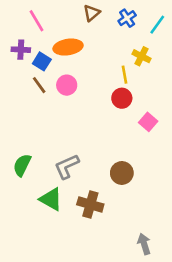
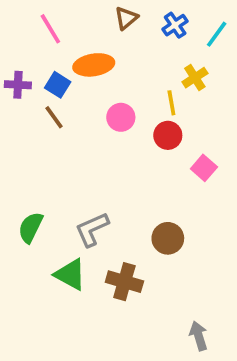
purple cross: (21, 50) -> (18, 85), moved
yellow cross: (142, 56) -> (195, 78), turned 30
pink circle: (67, 85) -> (121, 117), moved

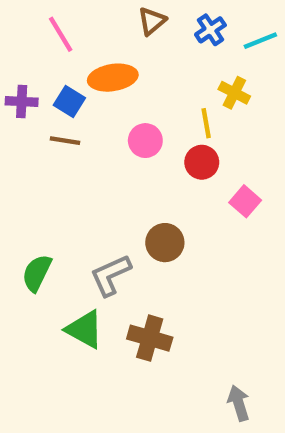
cyan line: (217, 34) -> (260, 41), turned 32
yellow cross: (195, 78) -> (234, 93), turned -30
brown line: (54, 117) -> (65, 141), turned -45
brown circle: (168, 238) -> (165, 243), moved

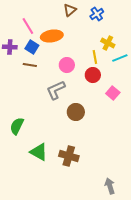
pink line: (61, 34) -> (28, 26), moved
cyan line: (260, 41) -> (120, 58), moved
gray L-shape: (111, 275) -> (56, 90), moved

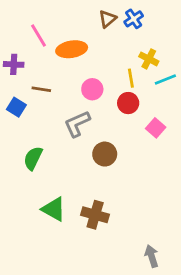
brown triangle: (70, 10) -> (107, 19), moved
blue square: (32, 47) -> (16, 107), moved
green semicircle: (17, 126) -> (33, 158), moved

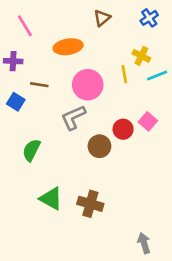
blue cross: (134, 19) -> (149, 18), moved
pink line: (39, 35) -> (25, 26), moved
pink circle: (92, 89) -> (88, 85), size x1.5
red circle: (128, 103) -> (123, 129), moved

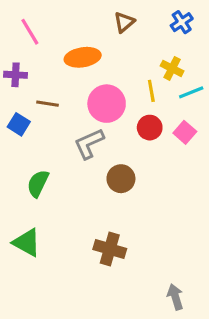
pink square: (148, 121) -> (185, 132), moved
red circle: (123, 129) -> (150, 128), moved
green triangle: (51, 199) -> (27, 243), moved

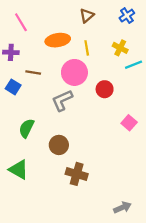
yellow line: (151, 91) -> (87, 48), moved
pink square: (185, 132) -> (129, 123), moved
brown circle: (121, 179) -> (59, 145), moved
gray arrow: (175, 297) -> (122, 207), turned 84

